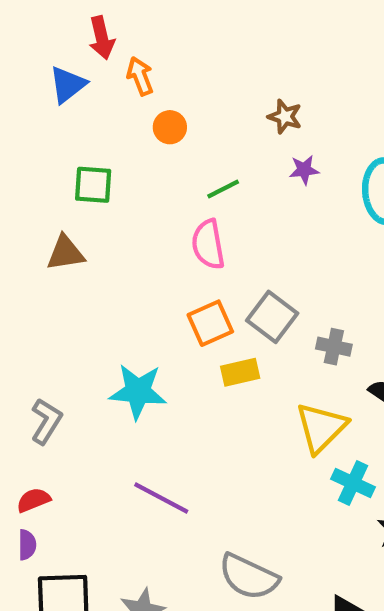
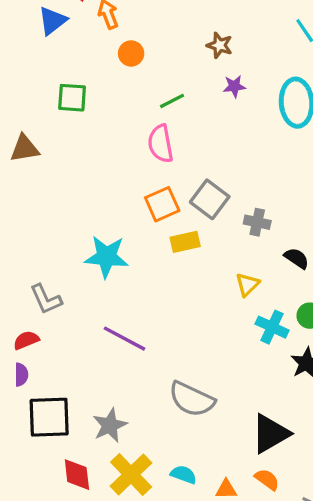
brown triangle: (65, 253) -> (25, 148), moved
gray L-shape: (46, 421) -> (46, 299), moved, turned 124
yellow triangle: (321, 428) -> (247, 284), size x0.6

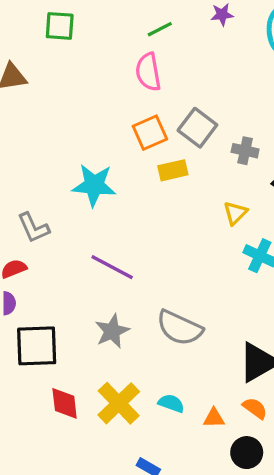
gray star: (110, 425) -> (112, 331), moved

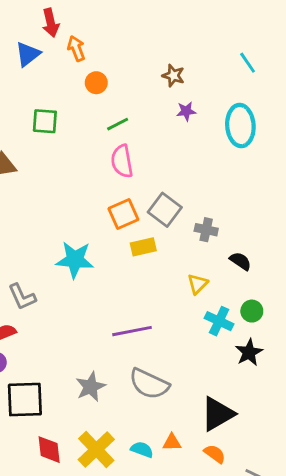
green line: (160, 29) -> (118, 124), moved
purple line: (112, 267) -> (132, 331), moved, turned -39
orange triangle: (214, 418) -> (172, 442), moved

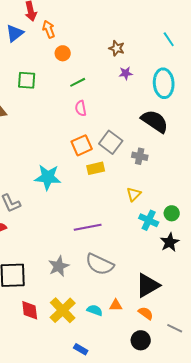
pink semicircle: (122, 161) -> (81, 108), size x0.7
black semicircle: (240, 261) -> (155, 121), moved, size x1.8

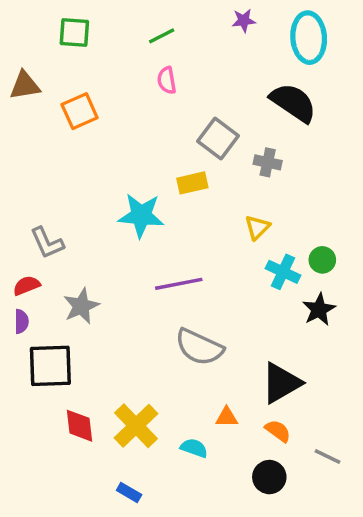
orange square: (82, 145) -> (80, 111), moved
cyan star: (48, 177) -> (141, 215), moved
gray star: (59, 266) -> (81, 306), moved
cyan semicircle: (95, 310) -> (194, 448), moved
blue rectangle: (81, 349) -> (129, 492), moved

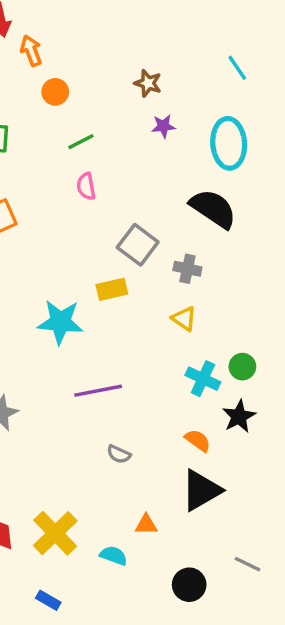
yellow triangle: (257, 227) -> (184, 319), moved, turned -40
gray semicircle: (199, 347) -> (119, 454), size x0.5
orange semicircle: (278, 431) -> (198, 440), moved

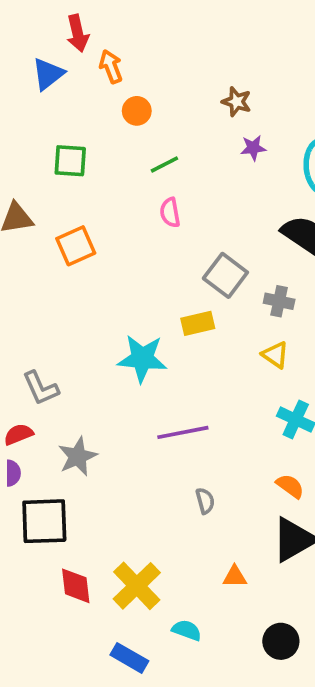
gray semicircle: (119, 454) -> (205, 501), turned -130
cyan semicircle: (114, 556) -> (187, 630), moved
blue rectangle: (48, 600) -> (129, 658), size x1.4

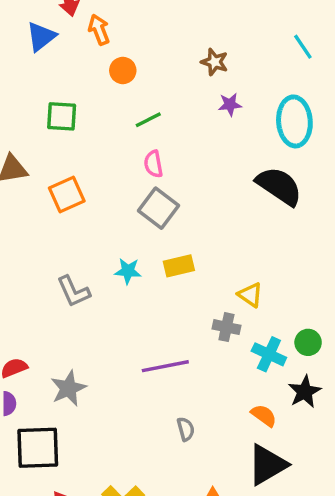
gray square: (225, 275) -> (158, 208), moved
gray cross: (279, 301) -> (226, 327), moved
cyan star: (142, 359) -> (128, 271), moved, size x0.6
gray L-shape: (41, 388) -> (74, 291), moved

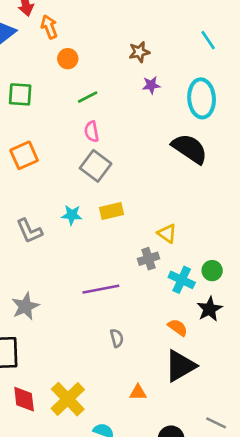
brown star: (215, 62) -> (139, 52), turned -30
gray cross: (226, 327) -> (149, 259), turned -30

